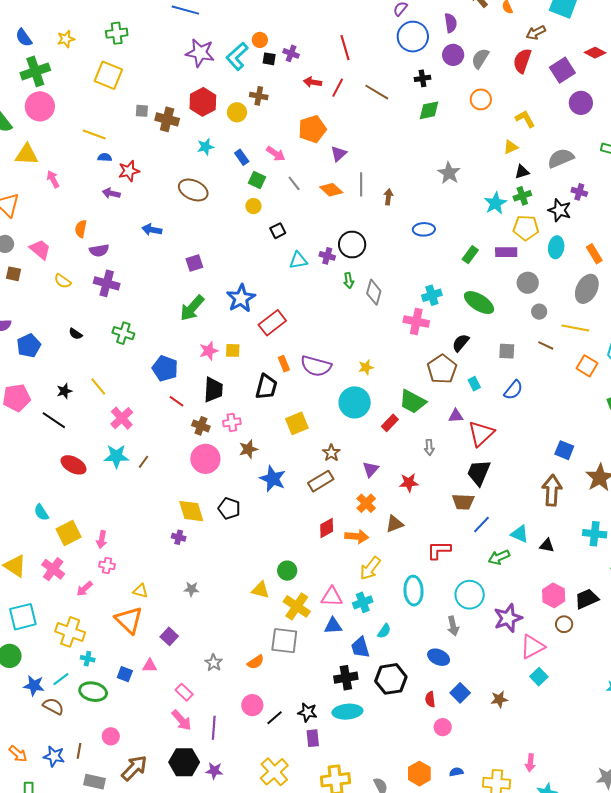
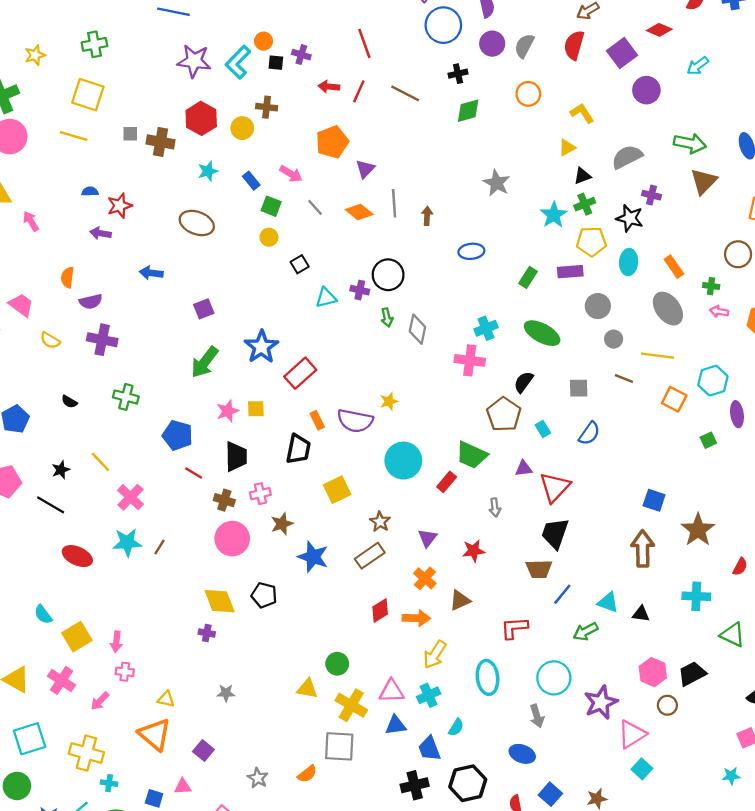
yellow line: (94, 135) -> (74, 136), moved
gray ellipse: (587, 289) -> (668, 309), turned -60
yellow star: (366, 367) -> (389, 401), moved

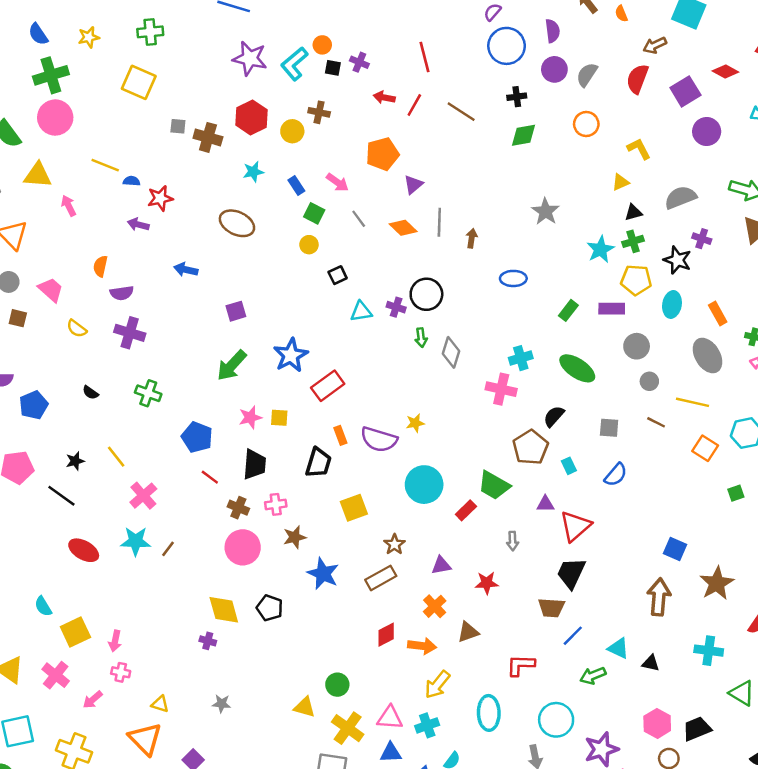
yellow line: (74, 136) -> (105, 165), moved
purple triangle: (427, 538) -> (441, 565), turned 36

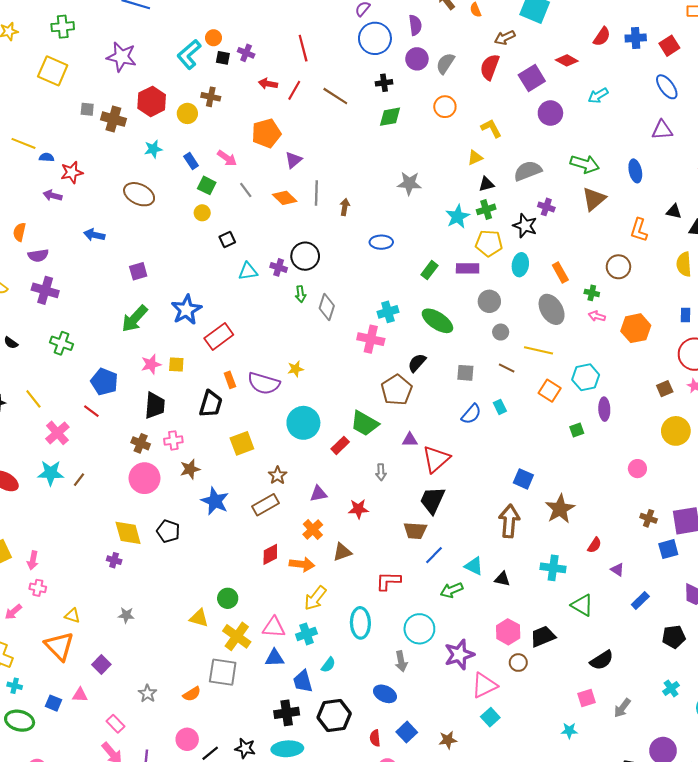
purple star: (250, 58) -> (121, 57), moved
gray star: (545, 211) -> (409, 183), turned -30
cyan rectangle: (569, 466) -> (500, 407), moved
red line: (210, 477) -> (91, 411), moved

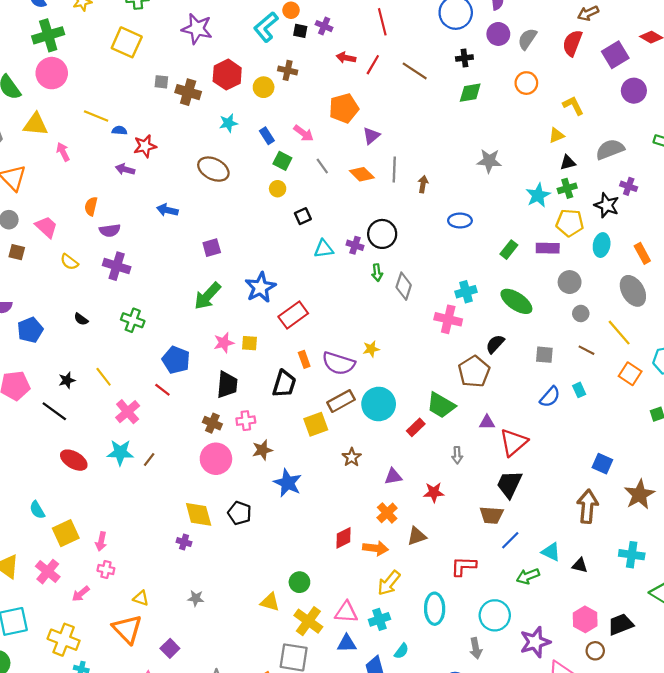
yellow line: (538, 350) -> (619, 333), turned 36
brown rectangle: (266, 505) -> (341, 401), moved

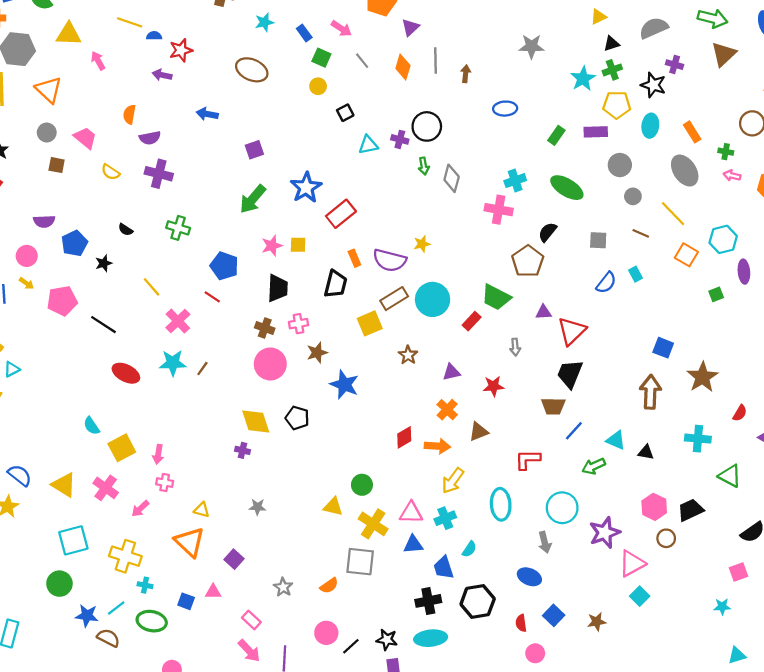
orange diamond: (362, 174) -> (403, 67), turned 65
black star: (67, 380) -> (104, 263), moved

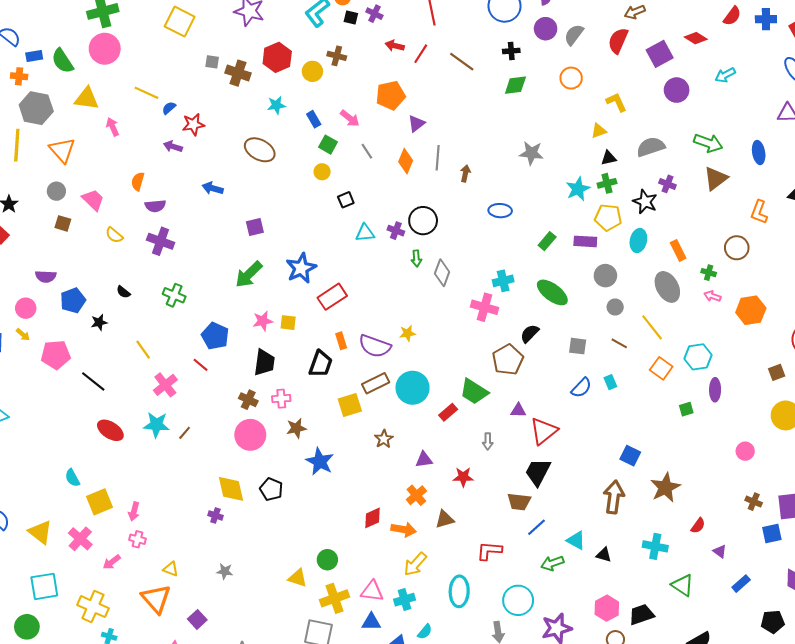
blue semicircle: (154, 36) -> (169, 108), turned -48
yellow cross: (373, 524) -> (335, 598), turned 32

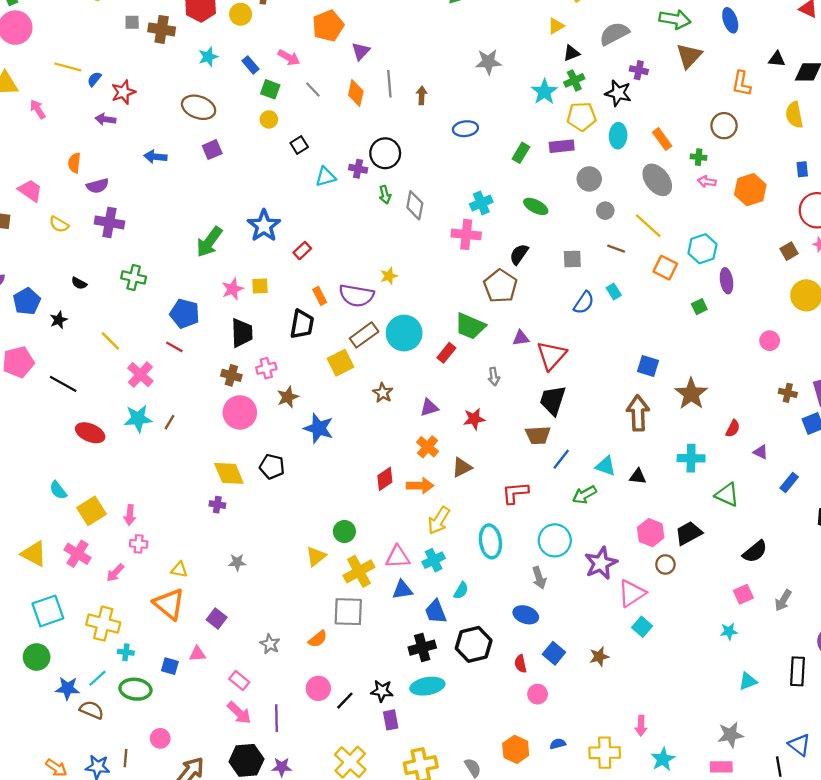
purple square: (255, 227) -> (212, 150), moved
green ellipse: (552, 292) -> (536, 206), size x0.7
red rectangle: (332, 297) -> (302, 251), size x0.6
yellow triangle: (298, 578) -> (316, 556), turned -48

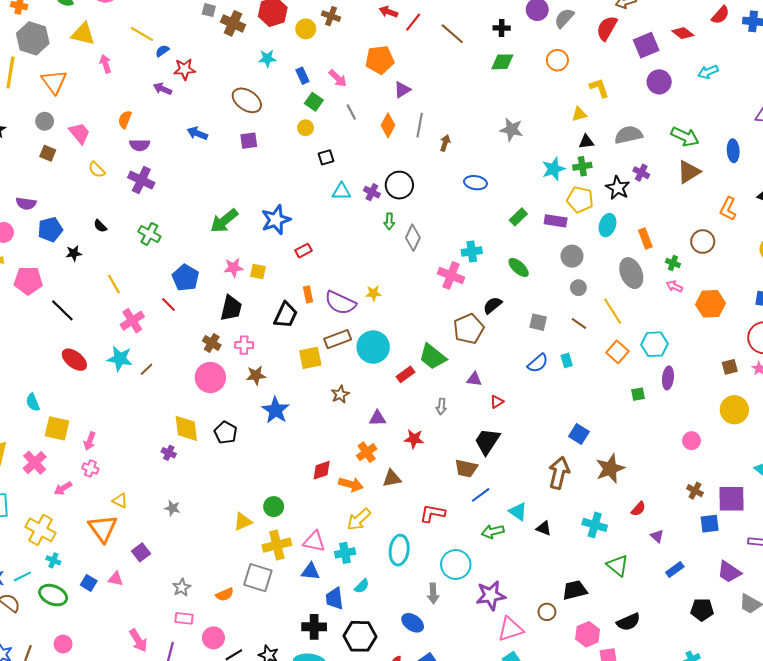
red triangle: (551, 356) -> (497, 402), size x0.5
yellow square: (91, 511) -> (57, 428), turned 30
pink hexagon: (651, 533) -> (588, 634), moved
pink rectangle: (239, 681) -> (184, 618), moved, turned -48

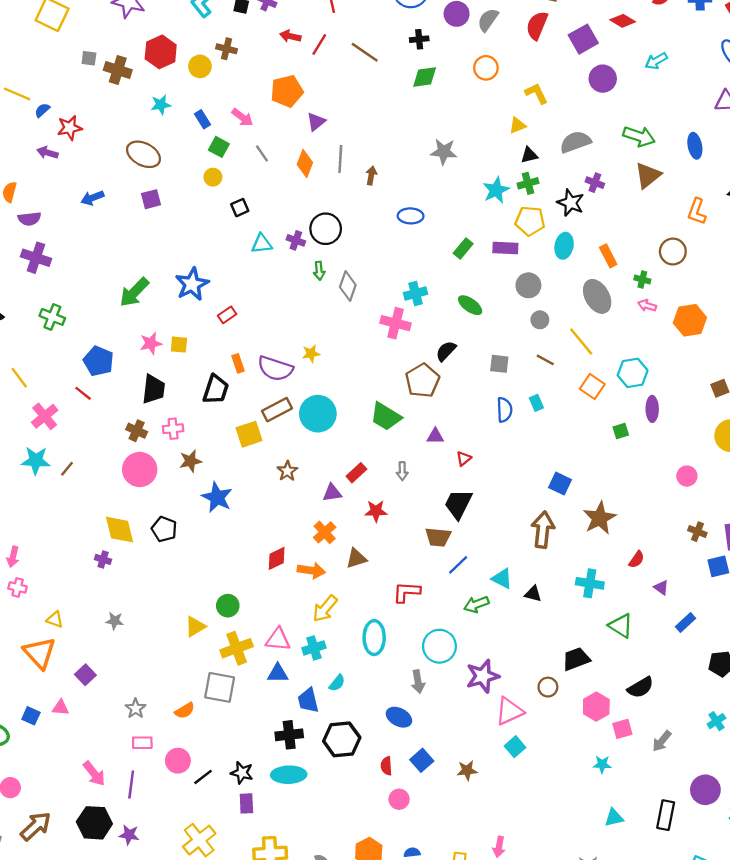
blue arrow: (197, 133) -> (92, 198), turned -36
blue semicircle: (538, 363) -> (504, 410), turned -45
red rectangle: (406, 374) -> (356, 473), moved

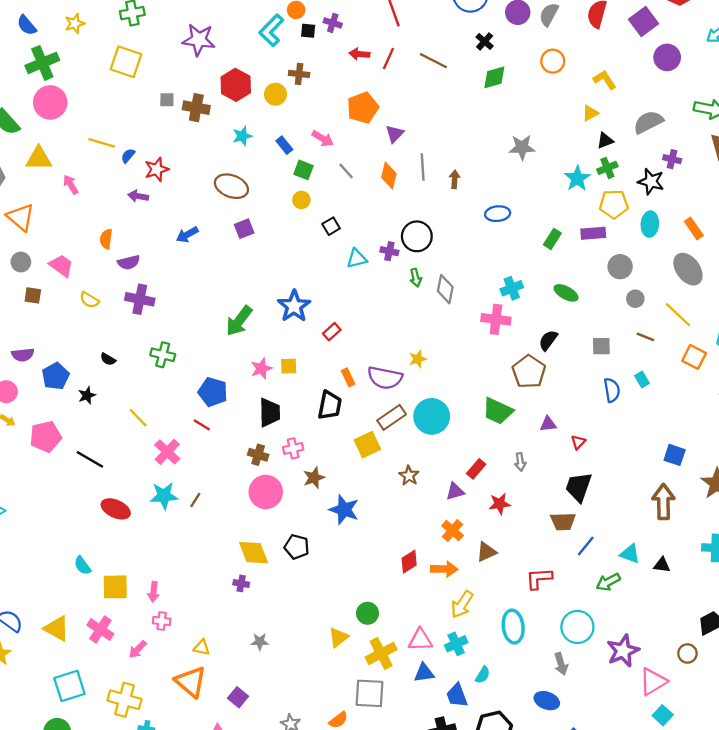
black cross: (419, 39) -> (485, 41), turned -36

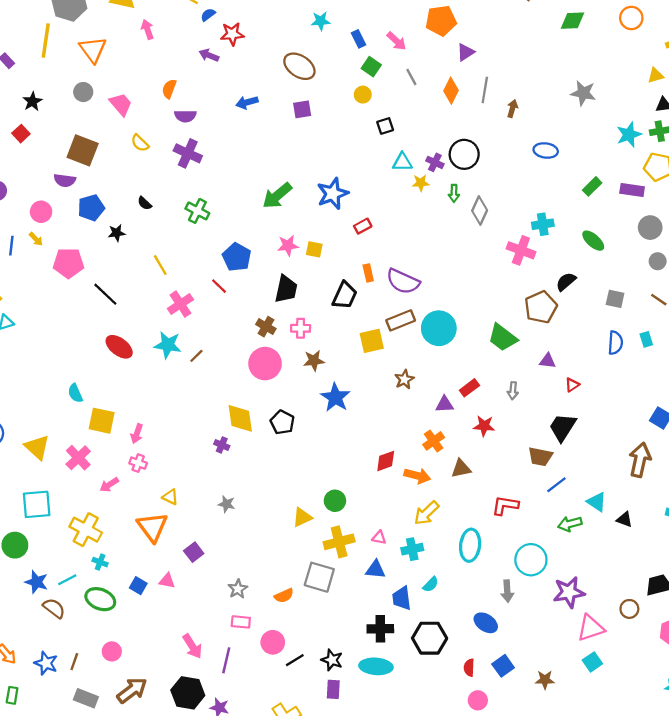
brown square: (33, 295) -> (83, 150), moved, size x1.8
yellow star: (418, 359) -> (421, 183), moved
pink triangle: (420, 640) -> (379, 538), size x0.6

